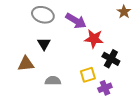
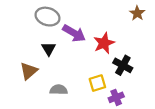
purple arrow: (76, 21) -> (74, 33), moved
red star: (94, 39) -> (104, 43), turned -30
brown triangle: (26, 64) -> (29, 71), turned -36

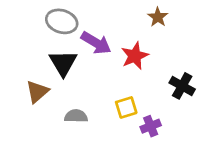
brown star: (137, 13) -> (158, 17), moved
black triangle: (49, 49) -> (63, 63), size x1.5
black cross: (123, 65) -> (182, 86), moved

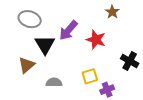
gray ellipse: (62, 21) -> (30, 19), moved
purple arrow: (96, 43) -> (68, 30), turned 100
red star: (135, 56) -> (96, 40), turned -30

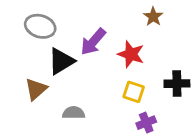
black triangle: (45, 45) -> (61, 61), turned 30
black cross: (130, 61) -> (177, 84), turned -30
yellow square: (90, 76) -> (134, 92), moved, turned 35

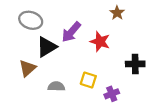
yellow square: (134, 92) -> (88, 80), moved

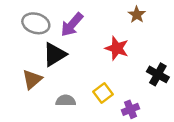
purple arrow: (71, 32) -> (72, 25), moved
black cross: (135, 64) -> (158, 74), turned 30
yellow square: (88, 80) -> (103, 93), turned 35

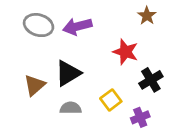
purple arrow: (72, 25) -> (77, 26), turned 35
black triangle: (55, 54) -> (68, 73), moved
black cross: (158, 74) -> (151, 80), moved, turned 30

